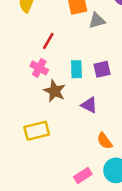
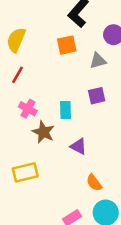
gray triangle: (97, 21) -> (98, 61), moved
red line: (48, 41) -> (17, 75), moved
purple square: (102, 69) -> (97, 96), moved

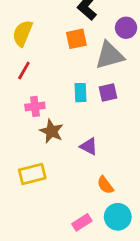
gray triangle: (98, 61) -> (109, 55), size x1.6
pink cross: (28, 109) -> (35, 106), turned -36
cyan rectangle: (65, 110) -> (80, 93), moved

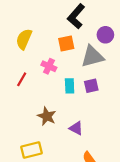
red line: (24, 71) -> (22, 79), moved
pink cross: (35, 106) -> (49, 66), moved, turned 32

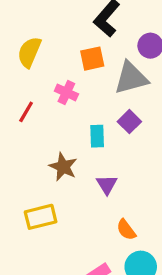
cyan rectangle: (70, 86) -> (97, 136), moved
purple square: (91, 86) -> (129, 122), turned -32
purple triangle: (76, 128) -> (107, 185), turned 32

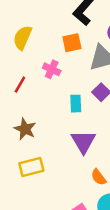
brown star: (63, 167) -> (25, 129), moved
purple triangle: (107, 185) -> (83, 142), size x1.5

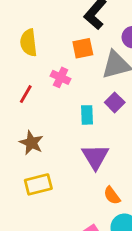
yellow semicircle: (22, 38) -> (29, 43), turned -30

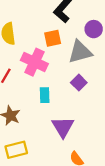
pink cross: (61, 77) -> (34, 62), size x1.6
cyan rectangle: (87, 115) -> (45, 95), moved

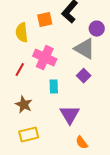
orange square: (53, 38) -> (45, 20), moved
gray triangle: (80, 52) -> (85, 49), turned 45

